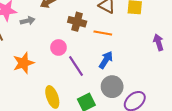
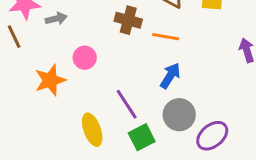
pink circle: (58, 47) -> (85, 58), moved
purple line: (76, 66) -> (127, 104), moved

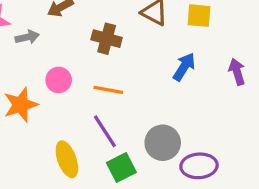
orange line: (166, 37) -> (108, 90), moved
blue arrow: (170, 76) -> (184, 67), moved
purple ellipse: (212, 136) -> (199, 166), turned 36

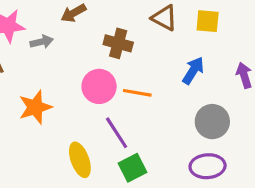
pink circle: (59, 80) -> (99, 86), moved, size x1.4
orange line: (108, 90) -> (137, 93), moved
gray circle: (163, 143) -> (212, 122), moved

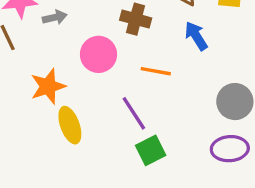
blue arrow: (193, 70) -> (196, 36), moved, turned -64
pink circle: (99, 86) -> (98, 54), moved
yellow ellipse: (80, 160) -> (70, 125), moved

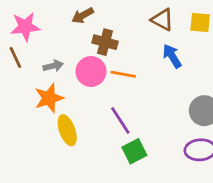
gray arrow: (55, 17) -> (53, 66), moved
brown cross: (136, 19) -> (105, 42), moved
orange line: (156, 71) -> (123, 74), moved

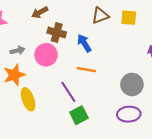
brown triangle: (162, 20) -> (100, 16), turned -48
blue arrow: (172, 56) -> (84, 43), moved
orange line: (123, 74) -> (86, 70), moved

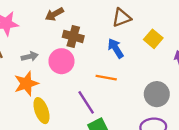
yellow square: (129, 18) -> (153, 39), moved, turned 35
blue arrow: (84, 43) -> (116, 48), moved

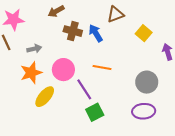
blue arrow: (116, 48) -> (96, 33), moved
pink circle: (61, 61) -> (63, 70), moved
yellow ellipse: (41, 111) -> (45, 97), turned 60

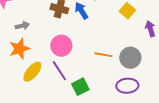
orange line: (102, 67) -> (103, 55), moved
pink circle: (63, 70) -> (61, 46), moved
purple line: (84, 89) -> (59, 71), moved

